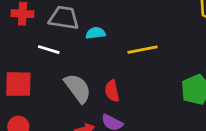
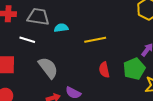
red semicircle: (112, 91) -> (104, 70), moved

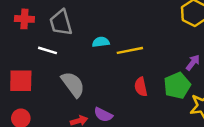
gray trapezoid: (38, 17) -> (61, 23), turned -115
cyan semicircle: (61, 28) -> (101, 42), moved

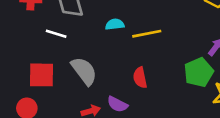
red square: (21, 81) -> (42, 75), moved
red semicircle: (141, 87) -> (140, 78), moved

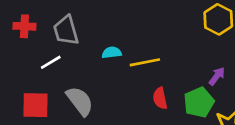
white line: (56, 34) -> (51, 62), turned -48
red semicircle: (140, 78) -> (160, 98), moved

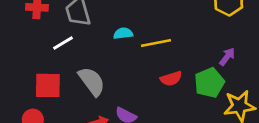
red semicircle: (160, 98) -> (171, 79), turned -95

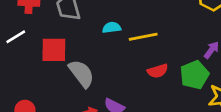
white line: (63, 43) -> (16, 37), moved
red square: (48, 85) -> (54, 50), moved

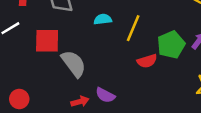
yellow line: (143, 37) -> (133, 28), turned -56
green pentagon: (194, 75) -> (171, 45), moved

